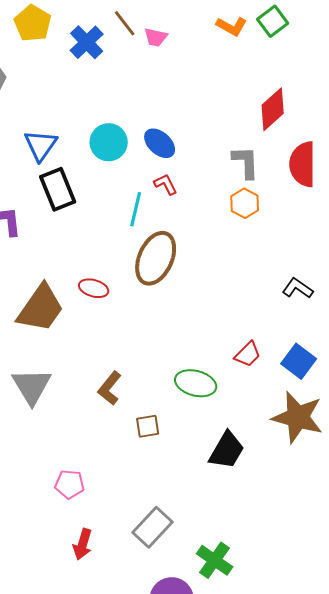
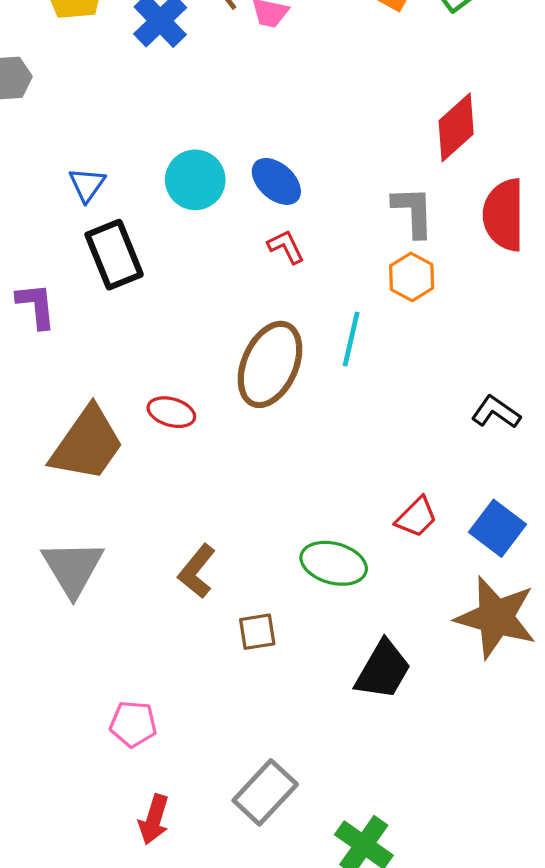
blue triangle: (41, 145) -> (87, 185), size x0.7
cyan line: (136, 209) -> (351, 339), moved

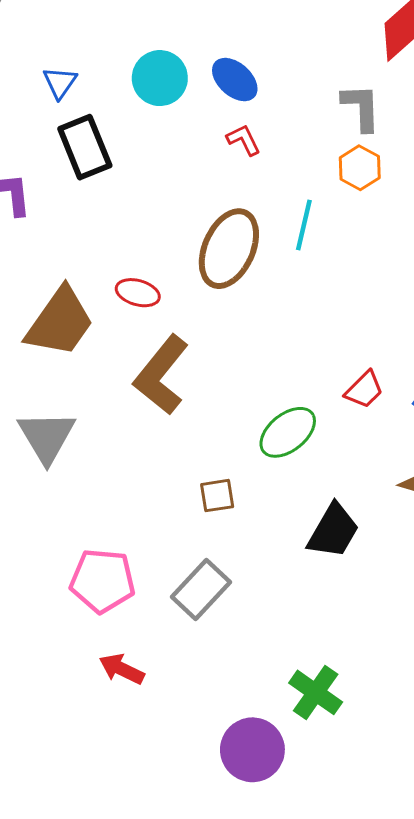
green ellipse: (334, 563) -> (288, 432), turned -54
brown L-shape: (197, 571) -> (161, 375), moved, size x1.6
pink pentagon: (133, 724) -> (102, 581), size x1.5
gray rectangle: (265, 792) -> (201, 590), moved
red arrow: (154, 819) -> (122, 669), turned 99

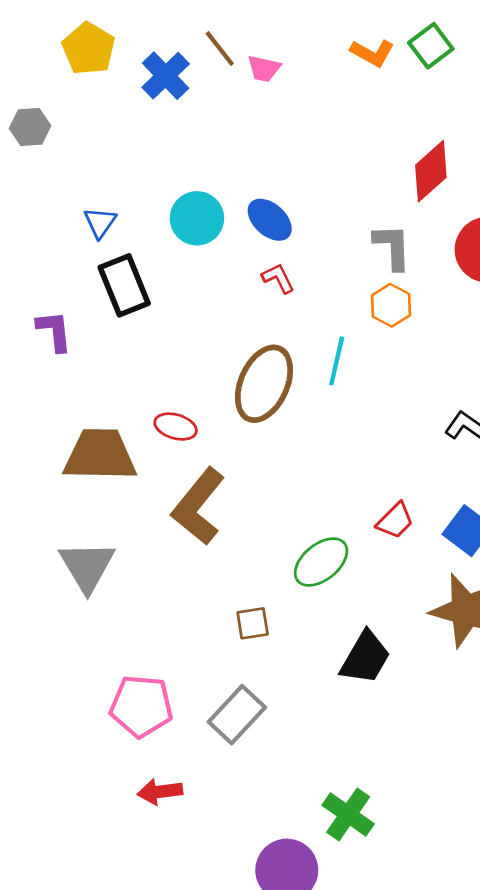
brown trapezoid: (60, 322) -> (100, 455), turned -124
red arrow: (122, 669) -> (160, 792), turned -33

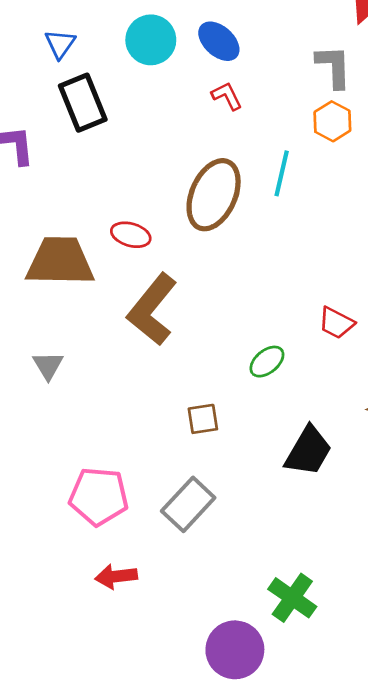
red trapezoid: (395, 521) -> (336, 323), turned 72
green ellipse: (321, 562) -> (267, 362), size x0.7
gray triangle: (87, 566) -> (48, 366), size x0.6

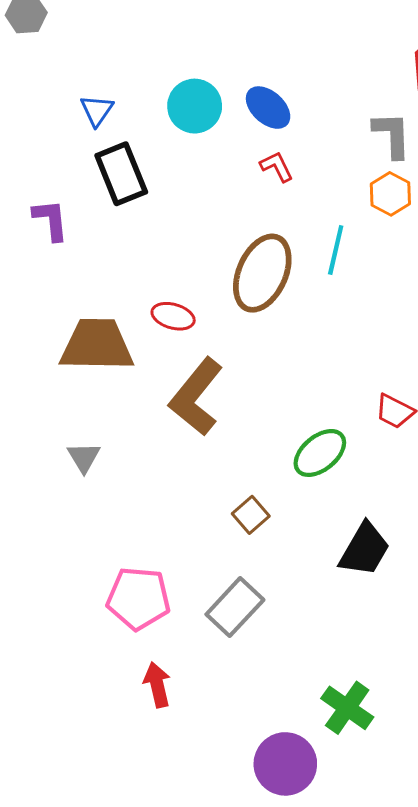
green ellipse: (267, 362) -> (320, 453), size x1.4
brown square: (203, 419) -> (251, 515), turned -32
red arrow: (116, 576) -> (157, 685), turned 84

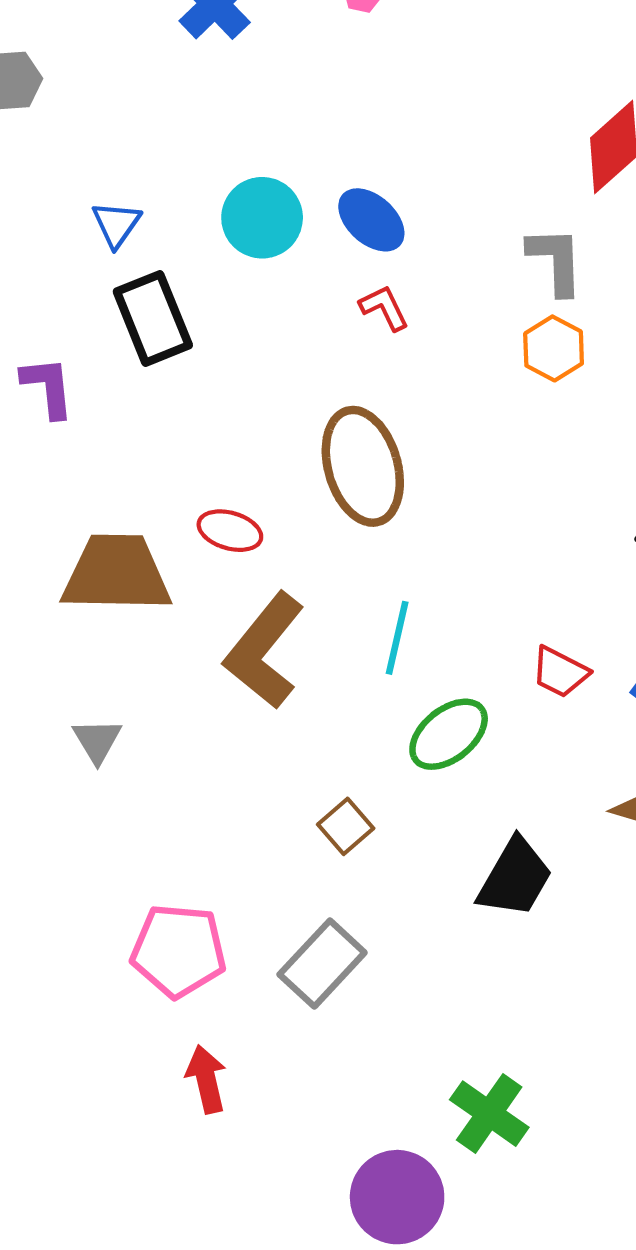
cyan line: (336, 250) -> (397, 638), moved
brown ellipse: (262, 273) -> (363, 466), turned -40

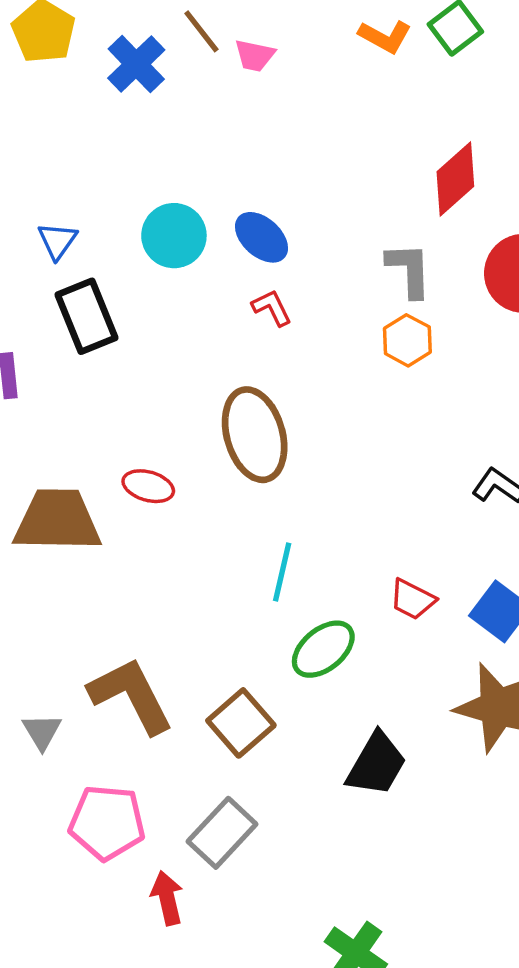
brown L-shape: (264, 651) -> (131, 695), moved, turned 114
gray triangle: (97, 741) -> (42, 732), moved
brown square: (346, 826) -> (241, 723), size x1.5
red arrow: (206, 1079) -> (167, 898), moved

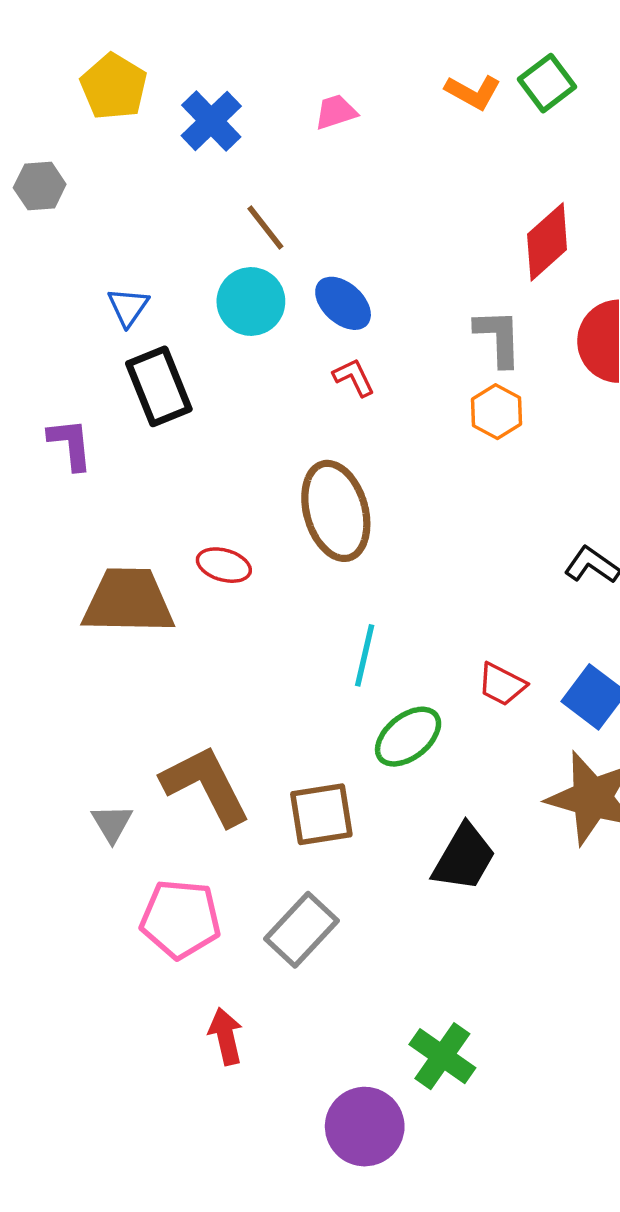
brown line: (201, 31) -> (265, 227), moved
pink trapezoid: (255, 55) -> (336, 112), turned 150
brown square: (241, 723) -> (321, 814), turned 32
red arrow: (167, 898) -> (226, 1036), moved

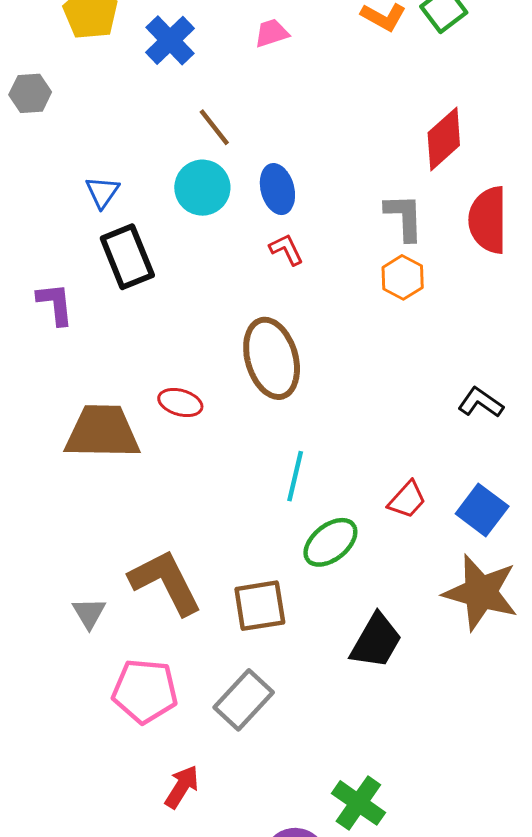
blue ellipse: (343, 303) -> (277, 189), turned 33
red trapezoid: (502, 684) -> (407, 500), turned -75
red arrow: (226, 1036) -> (182, 787), turned 45

